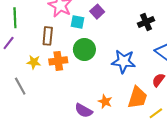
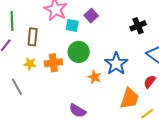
brown rectangle: (48, 36) -> (33, 37), moved
blue star: (124, 61) -> (116, 64), turned 30
orange star: (105, 102) -> (95, 77), moved

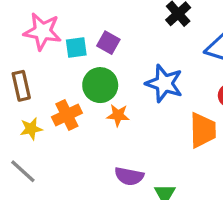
purple square: (91, 16) -> (108, 43), moved
orange star: (95, 77) -> (118, 115), moved

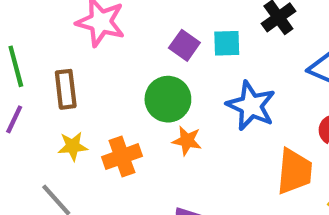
cyan square: (76, 48) -> (227, 43), moved
orange cross: (67, 115) -> (122, 157), moved

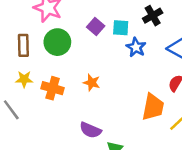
green circle: (168, 99) -> (57, 42), moved
blue star: (251, 106) -> (136, 47), moved, size x0.7
orange cross: (122, 157) -> (53, 88), turned 30

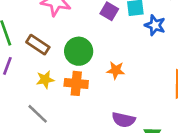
green circle: (57, 42) -> (79, 51), moved
brown rectangle: (23, 45) -> (38, 45), turned -45

